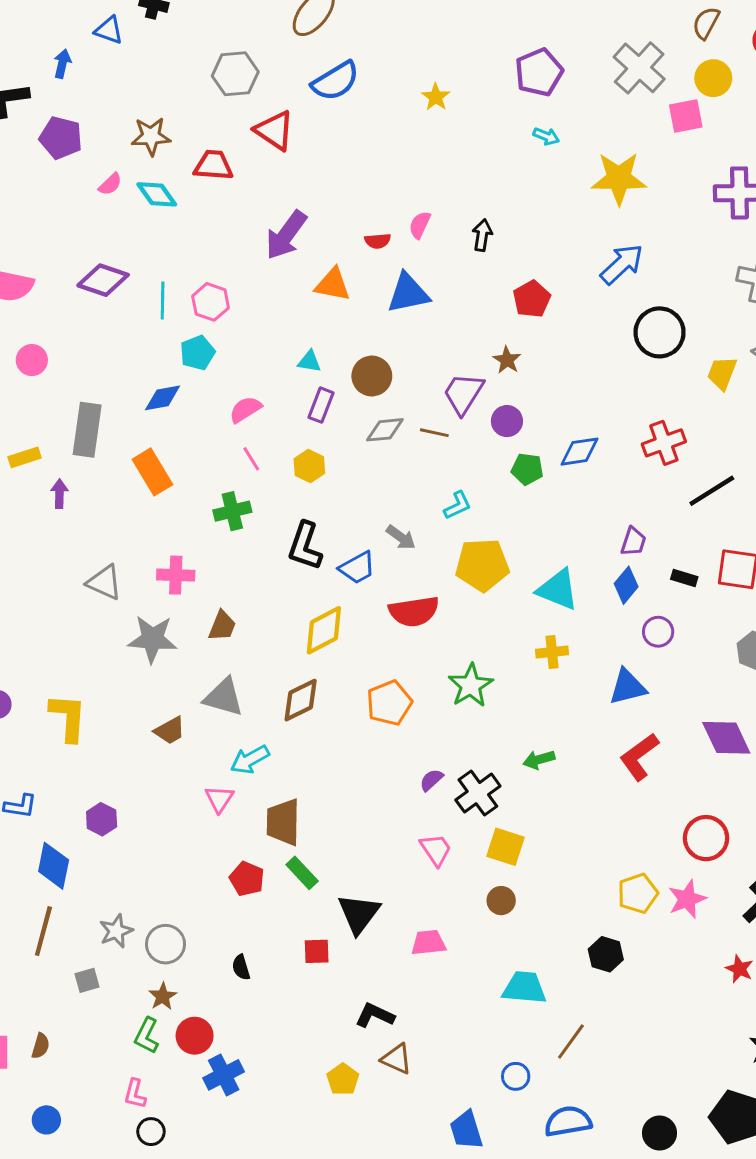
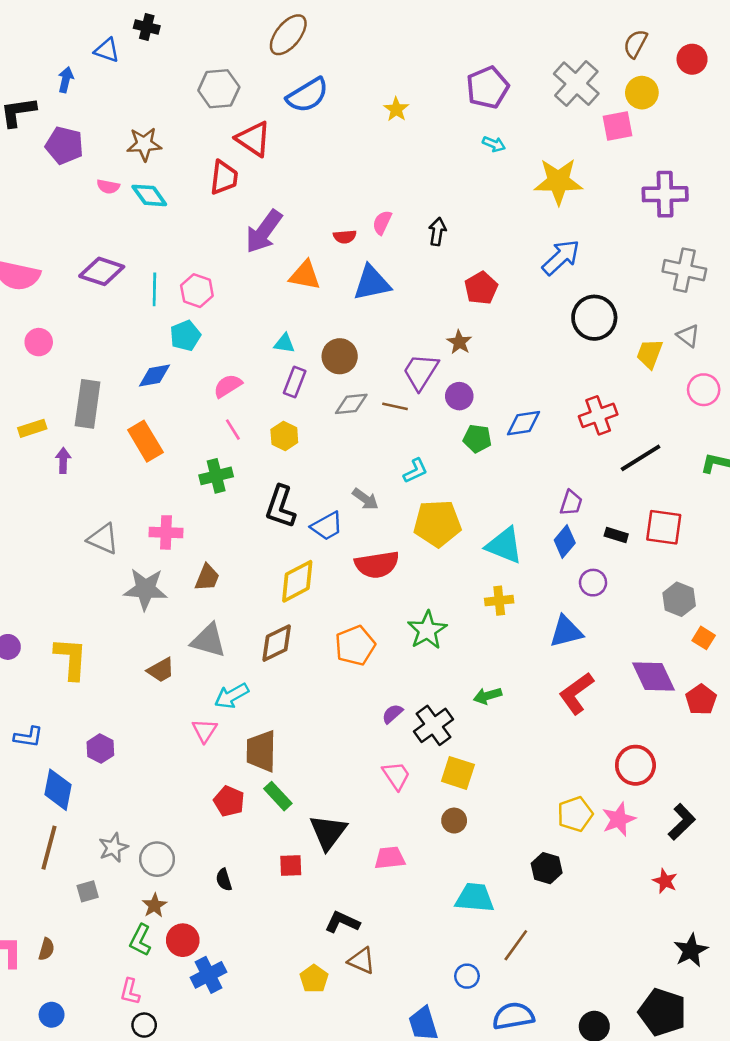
red trapezoid: (213, 165) -> (224, 177), moved, turned 93
pink semicircle: (110, 184) -> (108, 186), turned 55

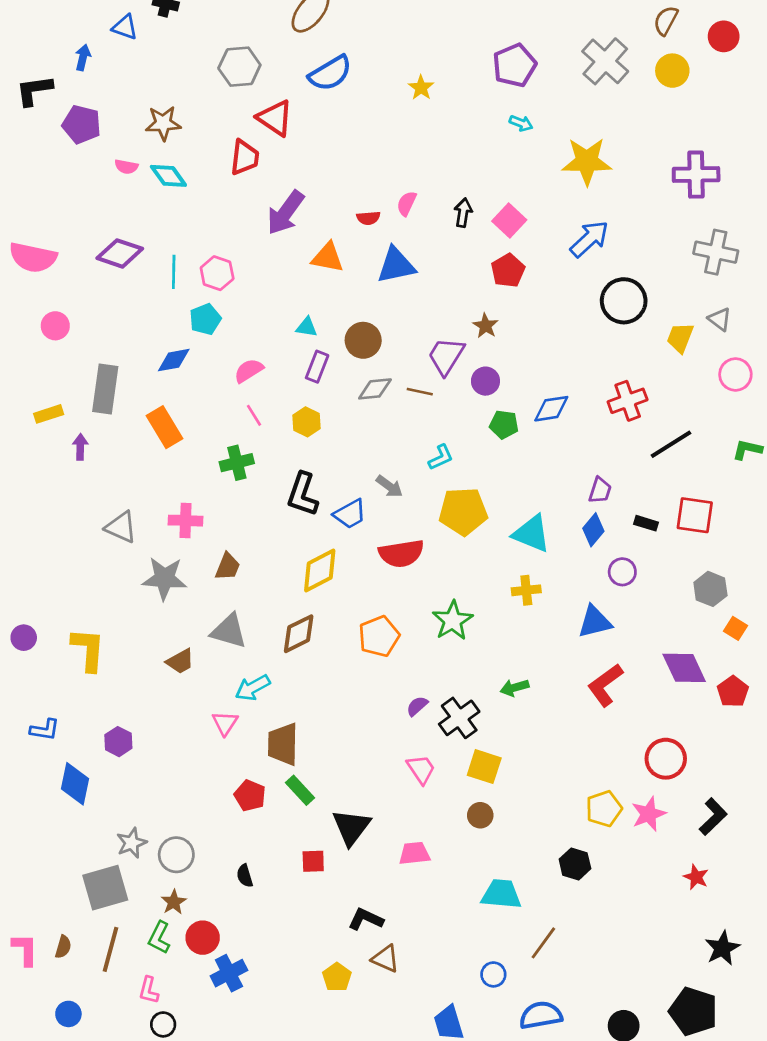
pink square: (617, 126) -> (509, 221), moved, turned -36
brown line: (49, 848) -> (111, 949), moved
gray square: (88, 891) -> (105, 888), size x2.0

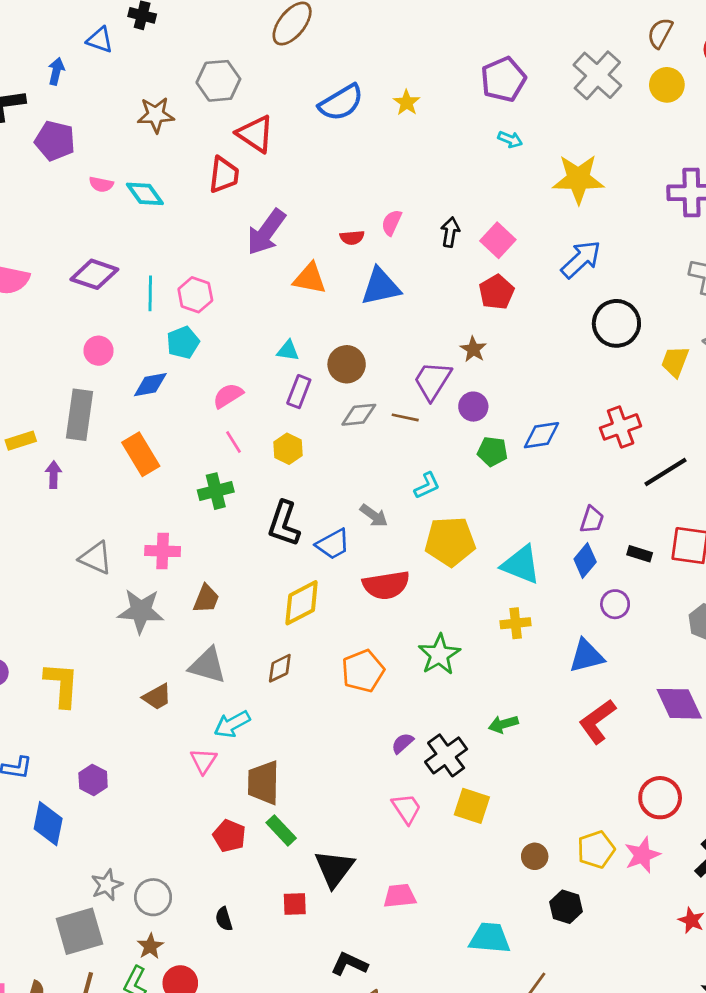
blue semicircle: (330, 73) -> (341, 103), moved
brown star: (163, 123) -> (156, 115), moved
pink circle: (55, 326) -> (99, 351), moved
brown diamond: (299, 634) -> (280, 668), size x0.7
brown circle: (480, 815) -> (535, 856), moved

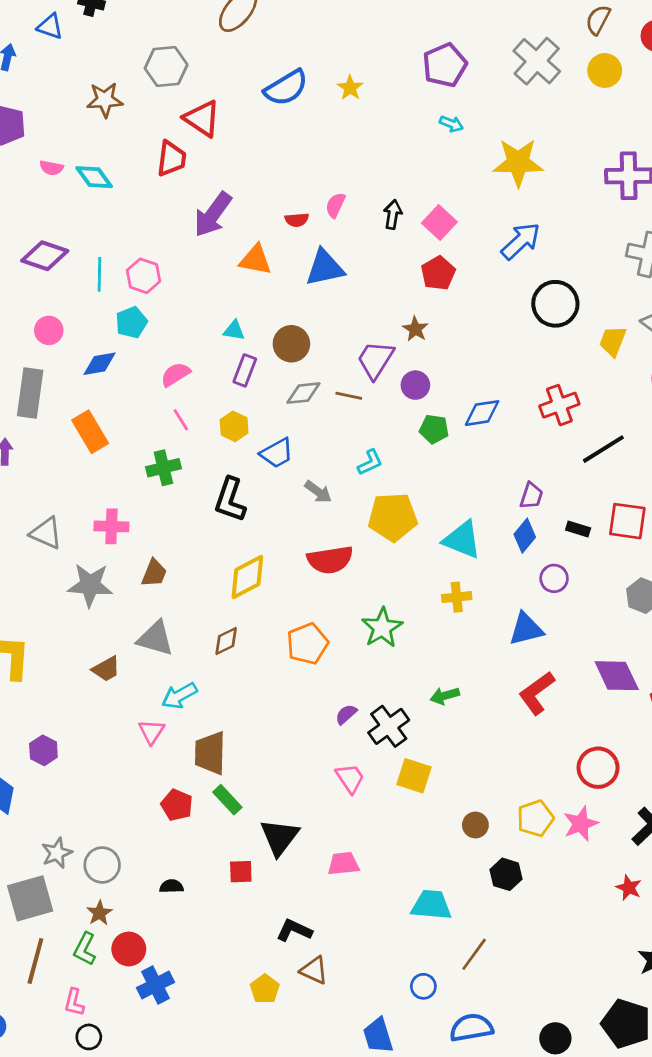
blue trapezoid: (333, 544) -> (277, 453), moved
black semicircle: (224, 919) -> (171, 886), turned 105

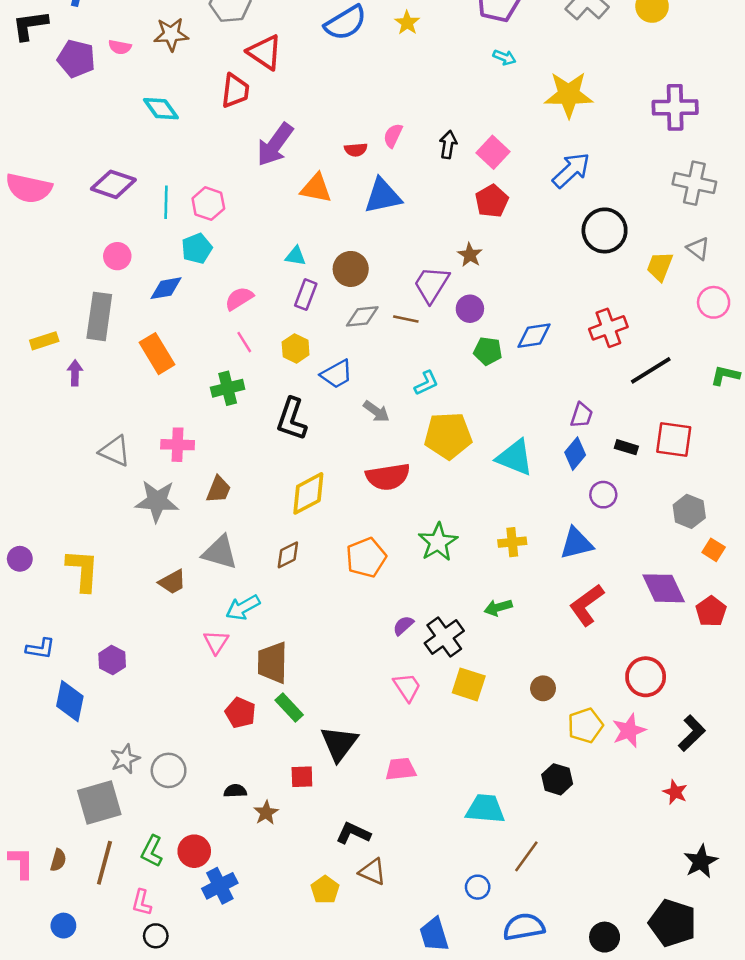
pink semicircle: (51, 168) -> (120, 47), moved
yellow cross: (457, 597) -> (512, 542), moved
brown circle: (475, 825) -> (543, 688), moved
brown star: (99, 913) -> (266, 813), moved

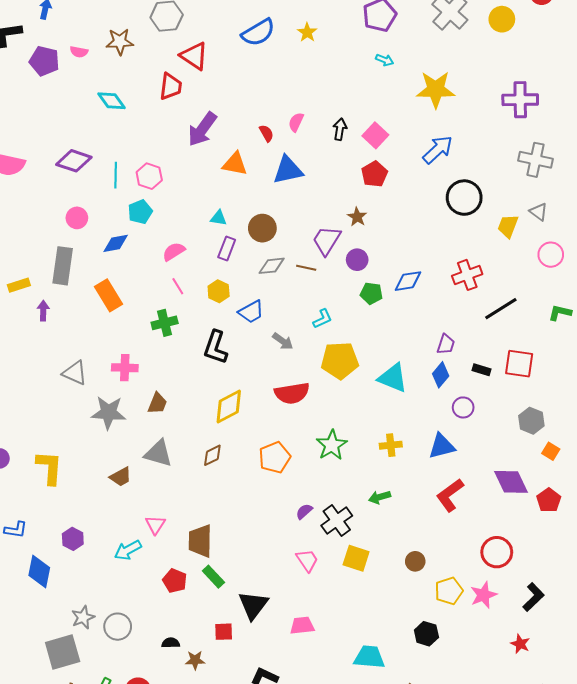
red semicircle: (356, 150) -> (266, 133), turned -114
cyan arrow: (243, 608) -> (128, 550), moved
brown star: (266, 813) -> (195, 660), turned 30

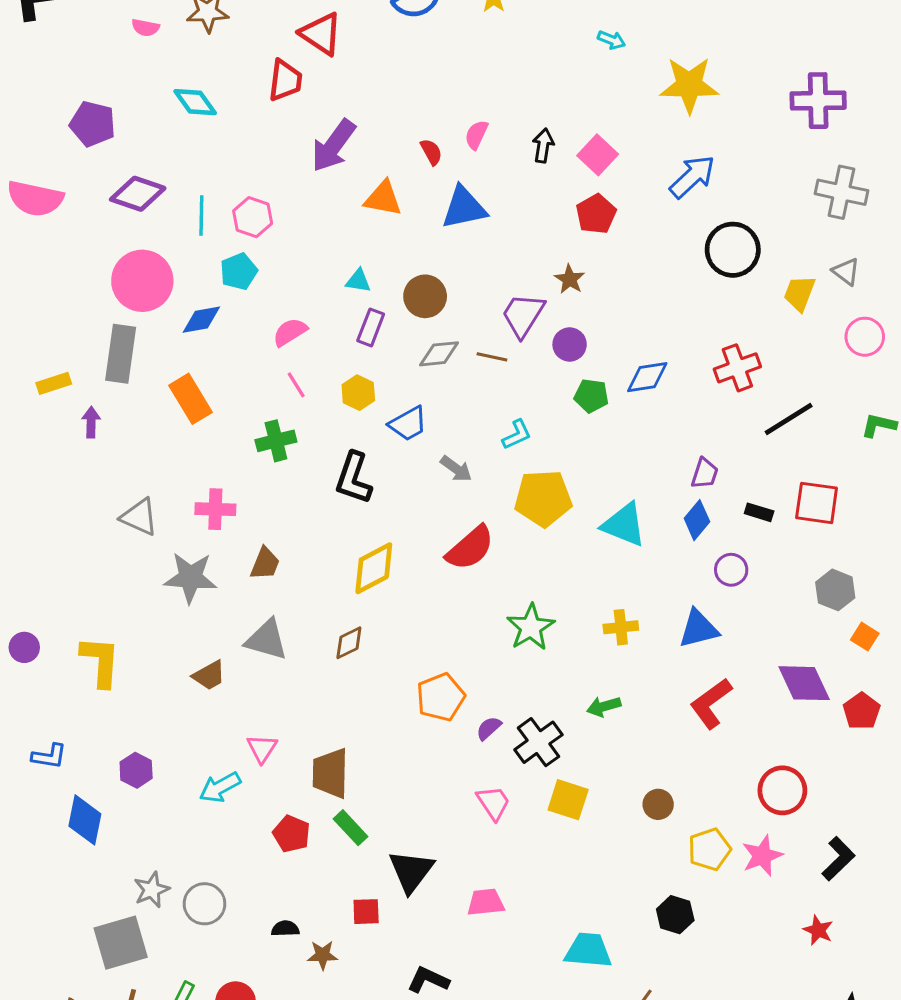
purple pentagon: (44, 61) -> (93, 124), moved
pink circle: (77, 218) -> (142, 281), size x1.8
red semicircle: (292, 393) -> (470, 548), turned -32
orange pentagon: (275, 457) -> (441, 697), moved

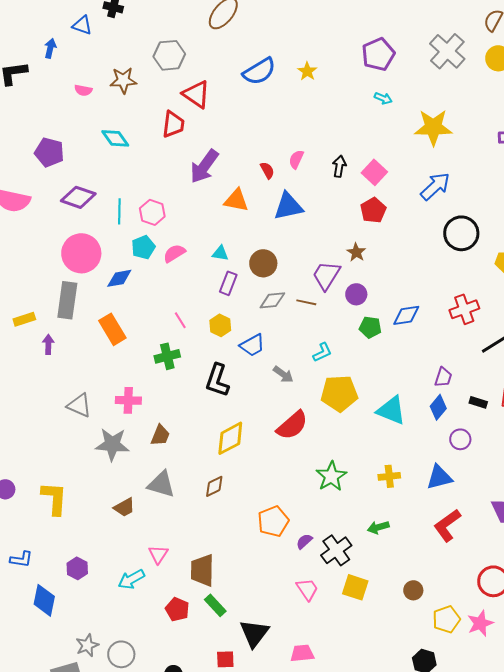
pink semicircle: (290, 332) -> (174, 253), moved

